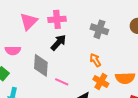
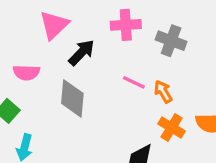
pink cross: (57, 19) -> (126, 25), moved
black arrow: (58, 43) -> (82, 53), moved
pink line: (62, 82) -> (134, 82), moved

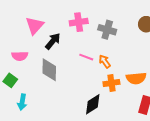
orange cross: (172, 127) -> (111, 83), turned -35

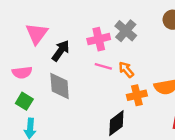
pink cross: (79, 22) -> (99, 39), moved
gray cross: (107, 30) -> (126, 31), turned 30
green square: (10, 80) -> (24, 101), moved

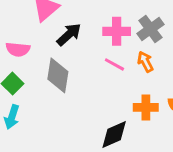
orange arrow: (126, 70) -> (145, 62), moved

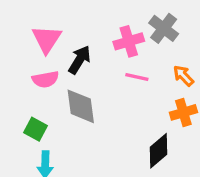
pink semicircle: (18, 49) -> (45, 79), moved
orange arrow: (145, 62) -> (183, 76), moved

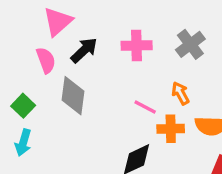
gray cross: (164, 28) -> (190, 44), moved
pink line: (137, 77) -> (145, 107), moved
pink semicircle: (45, 79) -> (46, 60), turned -115

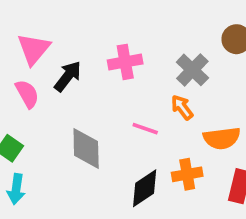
gray cross: (190, 44) -> (192, 70), moved
gray diamond: (73, 96) -> (86, 148), moved
orange cross: (171, 129) -> (187, 174), moved

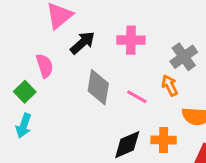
pink semicircle: (27, 94) -> (45, 66), moved
gray diamond: (86, 148) -> (98, 87), moved

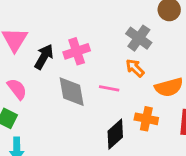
pink cross: (131, 40) -> (77, 51), moved
orange cross: (164, 140) -> (146, 119), turned 30

